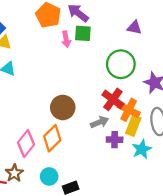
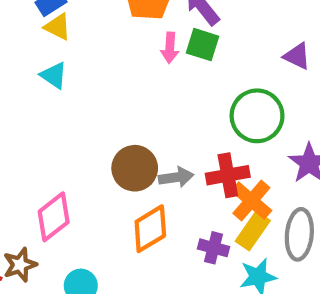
red cross: (113, 99) -> (228, 175), turned 30
gray arrow: (100, 122) -> (176, 177), moved
orange diamond: (52, 138) -> (150, 229), moved

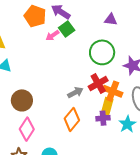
green square: (203, 45) -> (67, 29), turned -35
pink arrow: (170, 48) -> (53, 35), turned 72
brown circle: (135, 168) -> (22, 100), moved
yellow rectangle: (253, 231) -> (107, 106), moved

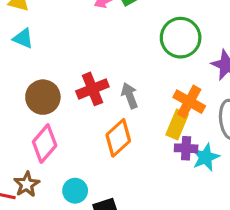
red cross: (98, 84) -> (92, 89), moved
gray arrow: (75, 92) -> (130, 96), turned -91
purple cross: (103, 118) -> (186, 148), moved

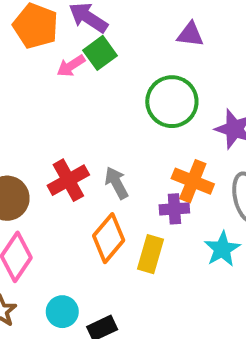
yellow rectangle: (177, 124) -> (151, 254), moved
purple cross: (186, 148) -> (174, 209), moved

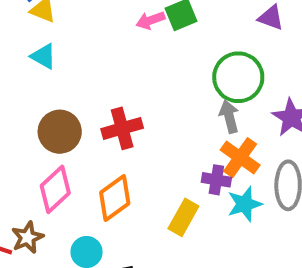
gray arrow: (116, 183) -> (229, 117), moved
orange diamond: (109, 238) -> (115, 198), moved
cyan star: (222, 249) -> (245, 204), moved

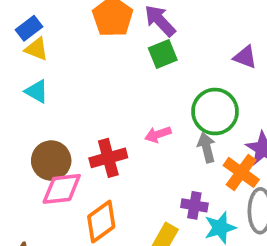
pink arrow: (150, 20) -> (158, 134), moved
orange cross: (240, 158) -> (241, 172), moved
pink diamond: (55, 189) -> (62, 189), moved, turned 36

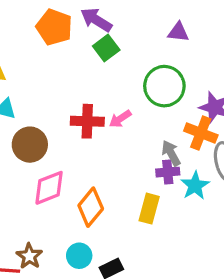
gray arrow: (207, 148) -> (171, 153), moved
red cross: (108, 158) -> (87, 121), moved, turned 32
brown circle: (51, 161) -> (30, 145), moved

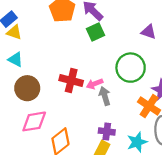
gray arrow: (171, 153) -> (105, 96), moved
purple cross: (168, 172) -> (107, 131), moved

